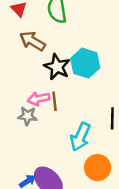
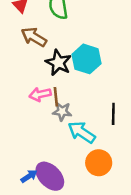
gray star: (27, 116) -> (62, 111), moved
cyan arrow: (80, 137) -> (82, 132), turned 100

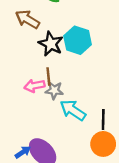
pink arrow: (40, 94) -> (34, 86), moved
black line: (113, 114) -> (103, 120), moved
orange circle: (99, 163) -> (103, 144), moved

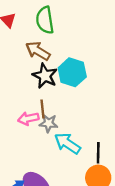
brown arrow: (27, 19) -> (38, 51), moved

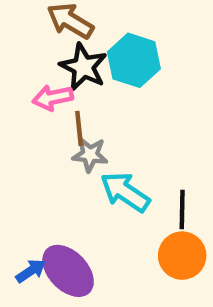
pink arrow: (28, 118) -> (53, 98), moved

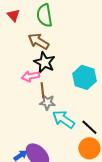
cyan hexagon: (134, 60) -> (84, 77), moved
black line: (182, 210) -> (89, 127), turned -48

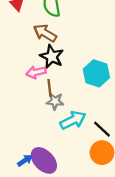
cyan arrow: (63, 119) -> (73, 120), turned 120

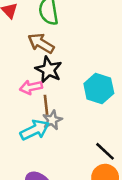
gray star: (55, 101) -> (52, 120), turned -30
cyan arrow: (73, 120) -> (35, 130), moved

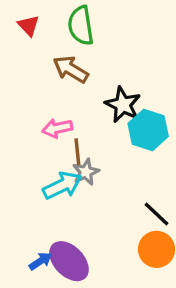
black star: (49, 70) -> (123, 105), moved

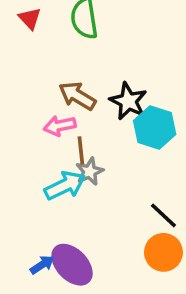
brown arrow: (71, 69) -> (77, 96), moved

